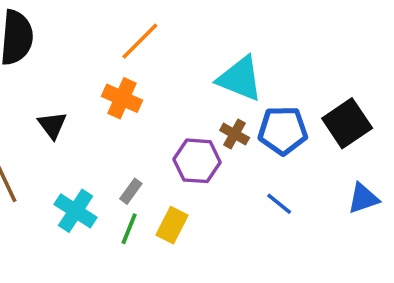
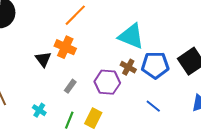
black triangle: (52, 125) -> (43, 59), moved
gray rectangle: (131, 191) -> (70, 86), moved
cyan cross: (76, 211) -> (39, 110), size x0.6

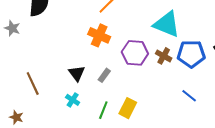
black triangle: (43, 59) -> (77, 73), moved
purple hexagon: (107, 82) -> (135, 53), moved

